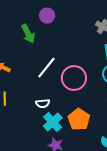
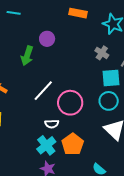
green arrow: (28, 34) -> (27, 56), turned 42
white semicircle: (43, 103) -> (52, 124), moved

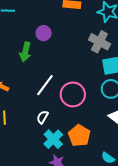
gray cross: (102, 53) -> (99, 42), size x1.5
white semicircle: (52, 124) -> (43, 117), moved, turned 128

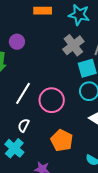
gray cross: (99, 42) -> (73, 45), turned 30
cyan cross: (53, 139) -> (14, 148), moved

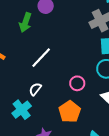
pink circle: (52, 100) -> (77, 83), moved, size x0.6

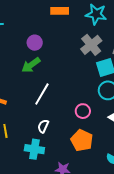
green arrow: (25, 22) -> (31, 65), moved, turned 48
cyan cross: (22, 110) -> (34, 149), turned -30

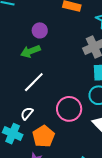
pink circle: (83, 111) -> (69, 109), size x1.6
orange pentagon: (82, 140) -> (44, 136), moved

